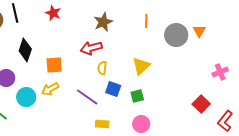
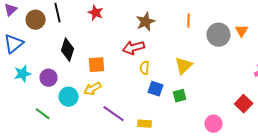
purple line: (87, 97) -> (114, 114), moved
pink circle: (141, 124) -> (214, 124), moved

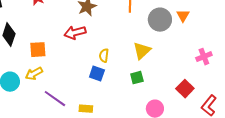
yellow triangle: (184, 66) -> (142, 51), moved
yellow semicircle: (145, 68) -> (104, 56), moved
green square: (180, 96) -> (137, 78), moved

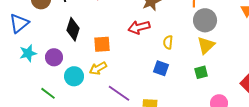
gray circle: (160, 20) -> (205, 20), moved
yellow semicircle: (104, 56) -> (168, 42), moved

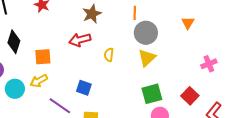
blue square: (161, 68) -> (84, 88), moved
green square: (201, 72) -> (152, 94), moved, size x1.5

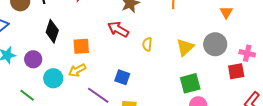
gray circle: (146, 33) -> (215, 44), moved
red arrow: (80, 40) -> (118, 29), turned 45
pink cross: (209, 64) -> (247, 53), turned 35
red square: (190, 96) -> (236, 71), moved, turned 36

